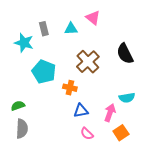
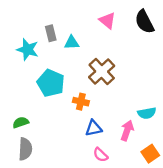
cyan triangle: (71, 29) -> (72, 43), moved
black semicircle: (125, 54) -> (144, 22), moved
orange square: (121, 133) -> (150, 154), moved

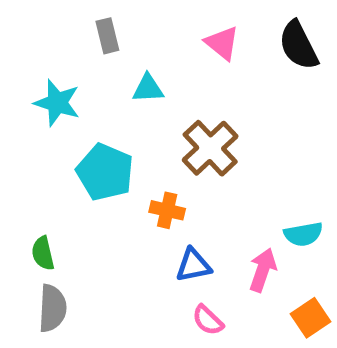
gray rectangle: (51, 33) -> (107, 36), moved
green semicircle: (21, 122) -> (43, 253), turned -84

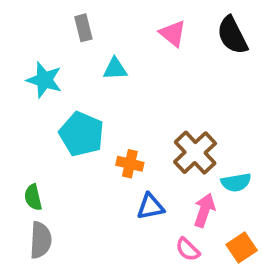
brown cross: (210, 148) -> (195, 153), moved
pink semicircle: (208, 320) -> (188, 249), moved

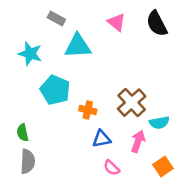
gray rectangle: (83, 28) -> (56, 18), turned -48
cyan triangle: (115, 69) -> (78, 46), size x1.6
pink semicircle: (188, 249) -> (112, 168), moved

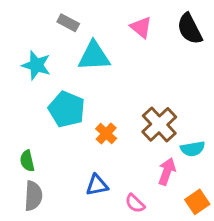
orange cross: (88, 110) -> (106, 134), turned 30
blue triangle: (102, 139) -> (97, 185), moved

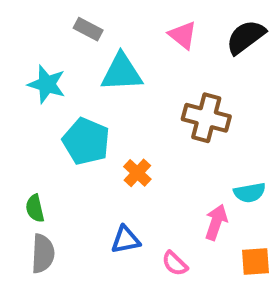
black semicircle: (190, 29) -> (246, 37), turned 80
brown cross: (159, 124) -> (206, 118), moved, turned -32
orange square: (197, 202) -> (256, 262), turned 30

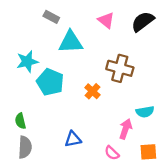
cyan star: (47, 84) -> (27, 61), moved, turned -30
orange cross: (137, 173) -> (92, 91), moved
pink semicircle: (175, 263) -> (112, 153), moved

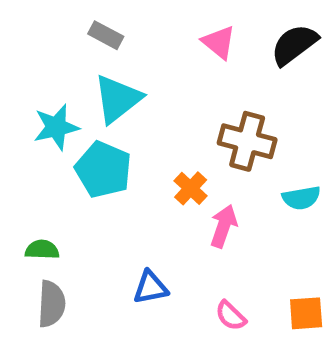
cyan triangle: (71, 42) -> (117, 99), moved, turned -35
cyan semicircle: (145, 112) -> (301, 198), moved
green semicircle: (20, 121) -> (42, 250), turned 105
pink arrow: (126, 129) -> (224, 226), moved

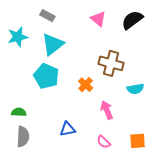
cyan star: (56, 127) -> (18, 37), moved
pink arrow: (224, 226) -> (107, 110), moved, turned -42

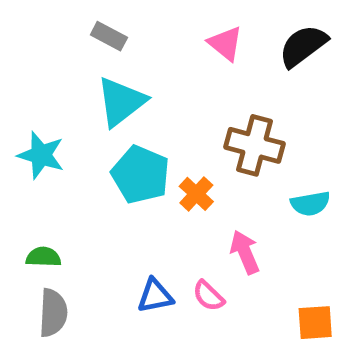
cyan star: (18, 37) -> (41, 155), moved, turned 30
cyan pentagon: (46, 76) -> (140, 175), moved
pink semicircle: (104, 142) -> (208, 296), moved

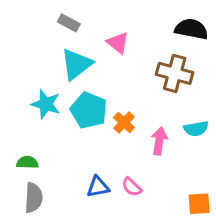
pink triangle: (225, 43) -> (118, 43), moved
black semicircle: (303, 46) -> (191, 29), turned 48
brown cross: (255, 145) -> (175, 73), moved
cyan star: (41, 155) -> (46, 104), moved
pink arrow: (245, 252) -> (159, 141), moved, turned 32

